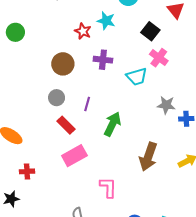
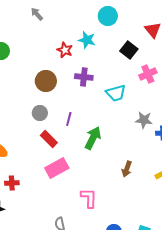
pink cross: (159, 58) -> (148, 74), moved, turned 30
brown arrow: (148, 157) -> (127, 169), size x0.6

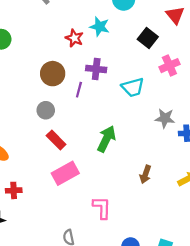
purple line: (69, 119) -> (79, 90), moved

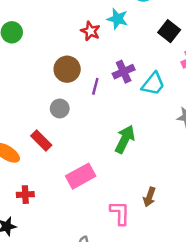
purple cross: (96, 69) -> (124, 72), moved, turned -30
cyan trapezoid: (133, 87) -> (153, 84), turned -35
red rectangle: (56, 140) -> (41, 140), moved
brown arrow: (145, 174) -> (149, 197), moved

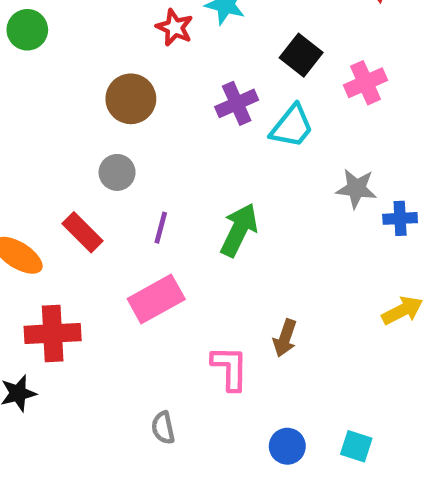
black square: (169, 31) -> (301, 55), moved
purple line: (95, 86) -> (161, 228), moved
red cross: (25, 195) -> (53, 333), size x1.6

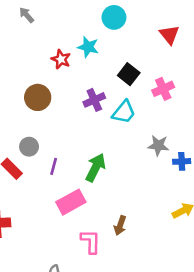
gray circle: (117, 172) -> (29, 147), moved
pink rectangle: (156, 299) -> (71, 202), moved

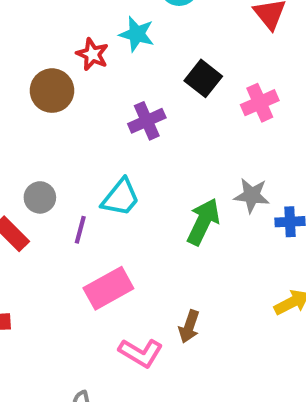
brown circle: (38, 97) -> (52, 91), moved
cyan trapezoid: (124, 112) -> (121, 197), moved
green arrow: (96, 168) -> (203, 222), moved
pink L-shape: (91, 241) -> (141, 353), turned 120

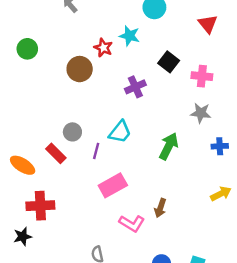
pink cross: (260, 103) -> (202, 76), turned 30
gray star: (252, 195) -> (201, 113), moved

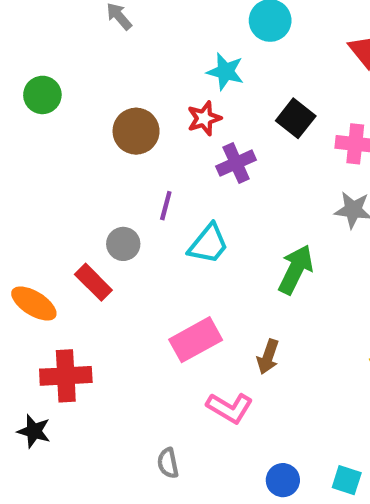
red star: (103, 48) -> (204, 118), moved, turned 30
purple line: (96, 151) -> (166, 206), moved
brown arrow: (160, 208) -> (268, 357), moved
black star: (23, 236) -> (34, 431), turned 30

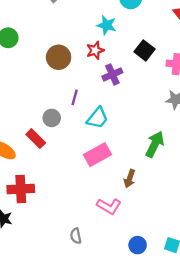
green arrow: (296, 269) -> (155, 144), moved
pink rectangle: (196, 340) -> (97, 155), moved

